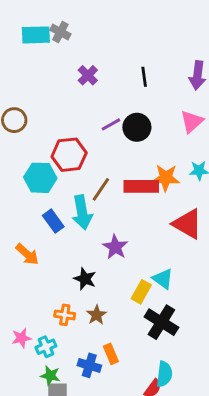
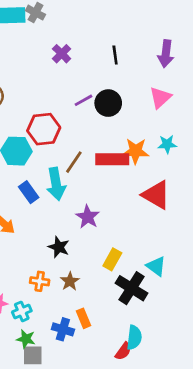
cyan triangle: (163, 279) -> (156, 266), moved

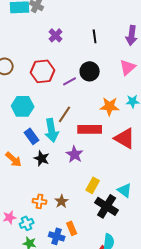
purple line: (84, 100) -> (70, 81), moved
red hexagon: (44, 129) -> (43, 71), moved
red rectangle: (112, 159) -> (90, 129), moved
black star: (59, 247) -> (42, 158), moved

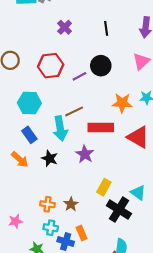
brown line: (65, 114) -> (74, 111), turned 30
blue rectangle: (32, 136) -> (29, 135), moved
cyan cross: (27, 223) -> (51, 228), moved, turned 32

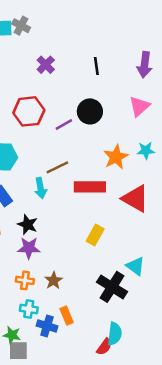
orange star: (122, 103) -> (116, 157), turned -30
cyan arrow: (60, 129) -> (41, 188), size x0.7
purple star: (85, 154) -> (29, 248), moved, turned -30
yellow rectangle: (104, 187) -> (95, 235), moved

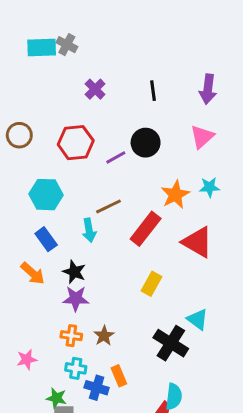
red rectangle: (90, 187) -> (146, 229), turned -52

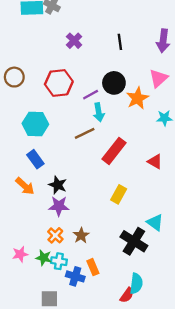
orange star: (175, 195) -> (137, 98), moved
cyan arrow: (89, 230) -> (99, 112), moved
red triangle: (198, 242) -> (155, 162), size x0.6
orange cross: (71, 336) -> (55, 235), turned 35
green star: (56, 398) -> (44, 258), moved

